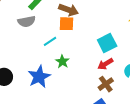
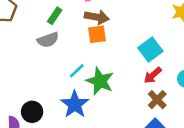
cyan line: (50, 41) -> (77, 71), moved
green star: (62, 61) -> (100, 81), size x1.6

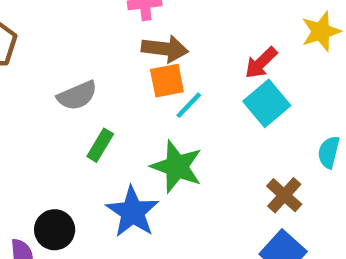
green rectangle: (55, 16) -> (100, 145), moved
cyan line: (77, 71) -> (189, 105), moved
red arrow: (153, 75) -> (261, 63), moved

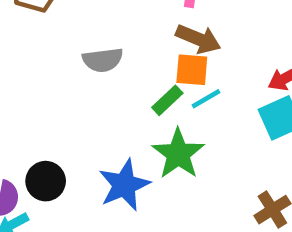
green rectangle: (100, 145) -> (167, 100), moved

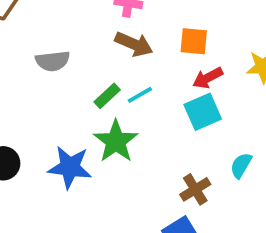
orange square: (192, 70) -> (194, 41), moved
blue star: (124, 185) -> (70, 167), turned 30

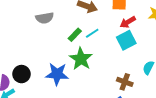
brown cross: (195, 189) -> (125, 82), turned -35

